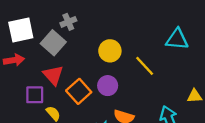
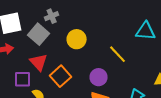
yellow circle: (110, 51) -> (77, 39), moved
purple circle: (108, 86) -> (99, 77), moved

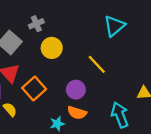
gray cross: (52, 16) -> (36, 24), moved
cyan triangle: (146, 31) -> (114, 26), moved, turned -45

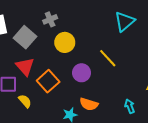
purple circle: (76, 90) -> (82, 73), moved
cyan arrow: (120, 115) -> (130, 106), size x0.6

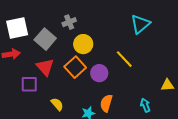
orange square: (48, 81) -> (75, 67), moved
yellow semicircle: (25, 101) -> (57, 104), moved
orange semicircle: (89, 104) -> (106, 103), turned 90

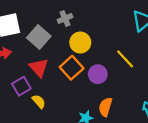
purple square: (29, 84) -> (21, 86), turned -30
yellow semicircle: (57, 104) -> (39, 101), moved

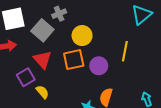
gray cross: (65, 19) -> (59, 14), moved
yellow line: (125, 59) -> (125, 51), turned 54
orange square: (72, 68) -> (74, 60), turned 30

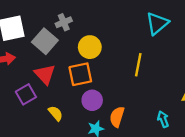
purple circle: (99, 66) -> (92, 100), moved
yellow semicircle: (42, 92) -> (56, 113), moved

